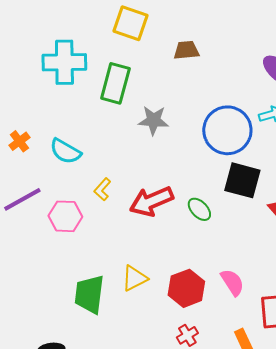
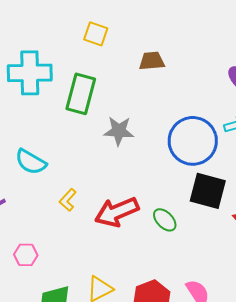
yellow square: (130, 23) -> (96, 34), size x0.7
pink hexagon: (65, 216) -> (26, 255), moved, size x0.7

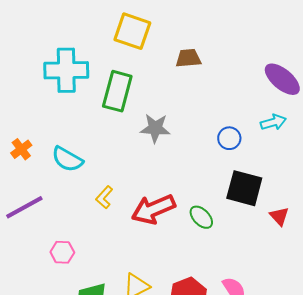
yellow square: (96, 34) -> (132, 31), size x1.5
blue circle: (193, 141) -> (229, 138), size x0.5

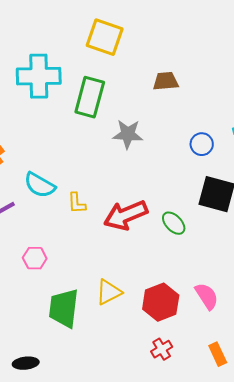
brown trapezoid: (188, 58) -> (166, 81), moved
cyan semicircle: (67, 159) -> (40, 185), moved
yellow L-shape: (104, 197) -> (77, 203), turned -45

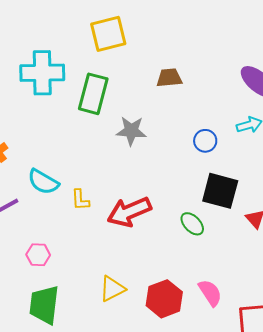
yellow square: (105, 37) -> (108, 34), turned -33
green ellipse: (174, 223) -> (192, 224), moved
green trapezoid: (64, 308) -> (44, 305), moved

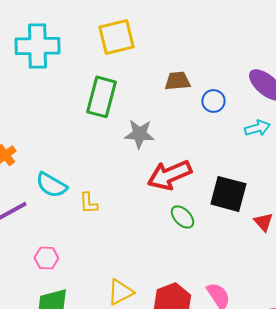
cyan cross: (42, 73) -> (37, 46), moved
blue circle: (205, 141) -> (213, 101), moved
red arrow: (129, 212) -> (169, 175), moved
green ellipse: (192, 224) -> (182, 217), moved

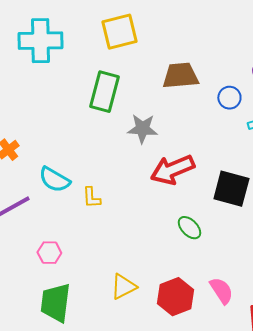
brown trapezoid: (177, 81) -> (180, 76), size x1.4
blue circle: (213, 101) -> (229, 98), moved
green ellipse: (182, 217) -> (189, 228), moved

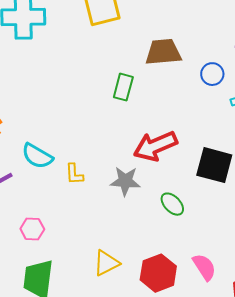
green rectangle: (104, 92) -> (123, 87), moved, size x0.7
gray star: (142, 129) -> (125, 181), moved

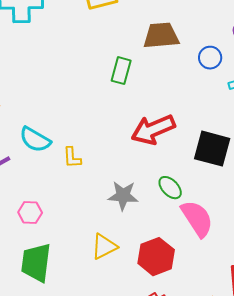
gray star: (125, 181) -> (123, 196), moved
pink semicircle: (204, 267) -> (197, 219), moved, size x1.4

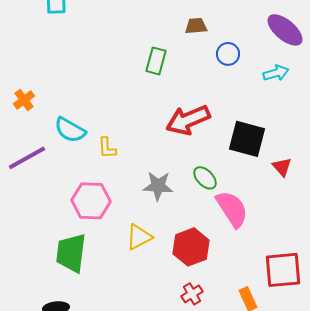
brown trapezoid: (161, 36) -> (196, 26), size x0.6
blue circle: (210, 58) -> (228, 54), moved
pink hexagon: (30, 213) -> (91, 201), moved, size x1.6

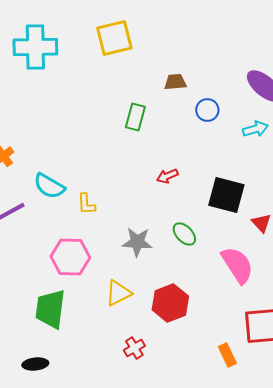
red arrow: (188, 120) -> (167, 176), size x0.5
pink semicircle: (232, 209) -> (237, 265), moved
red cross: (192, 294) -> (134, 348), moved

